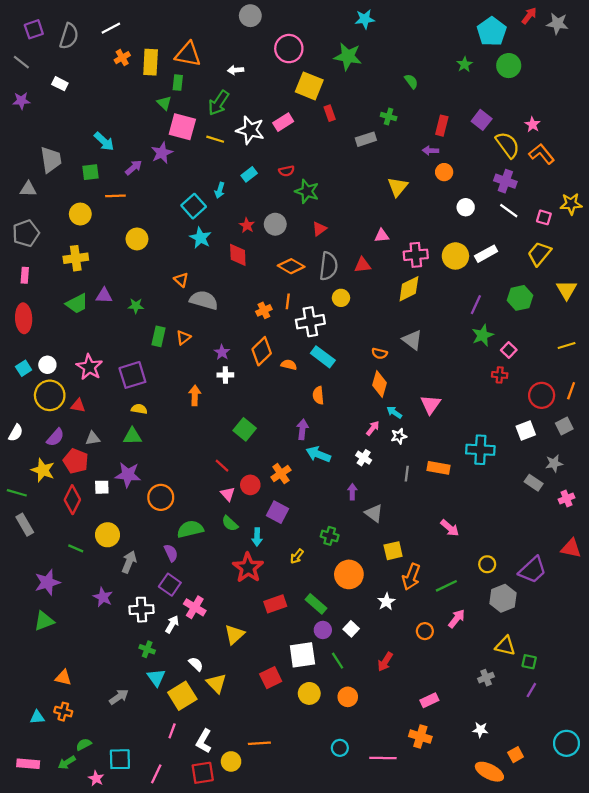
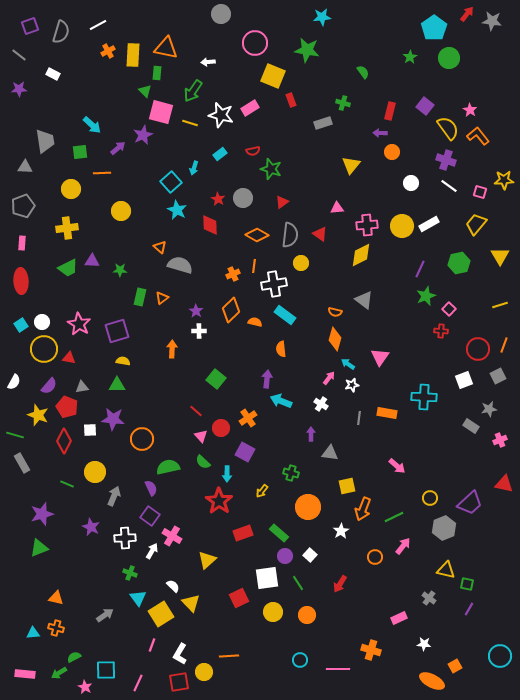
red triangle: (363, 265) -> (320, 234), turned 42
gray triangle: (374, 513) -> (330, 453), turned -30
gray cross: (486, 678) -> (429, 598), turned -32
pink rectangle: (429, 700) -> (399, 618), moved

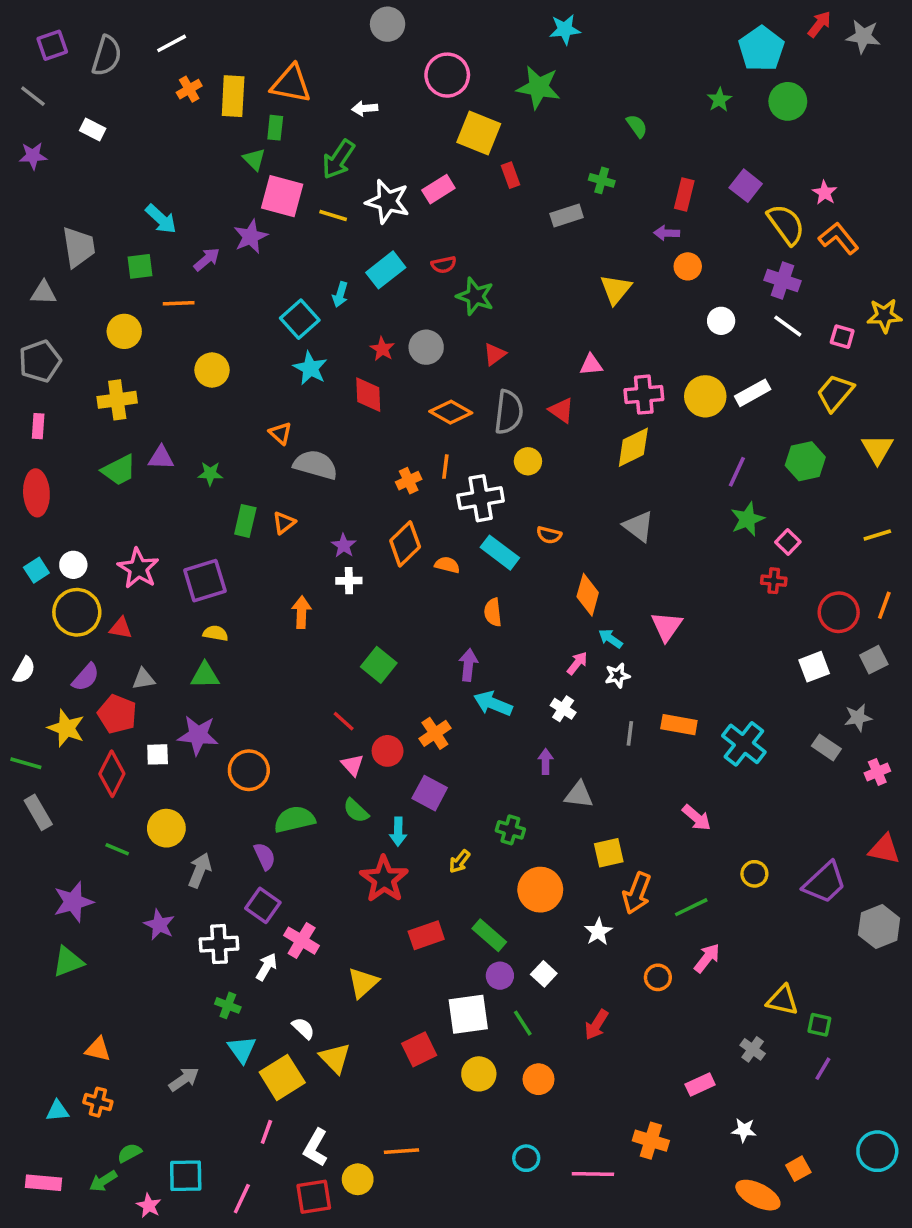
cyan rectangle: (220, 154) -> (386, 270), size x1.5
orange semicircle: (335, 312) -> (549, 535), moved
cyan cross: (424, 397) -> (744, 744), moved, turned 35
gray hexagon: (444, 528) -> (879, 926), moved

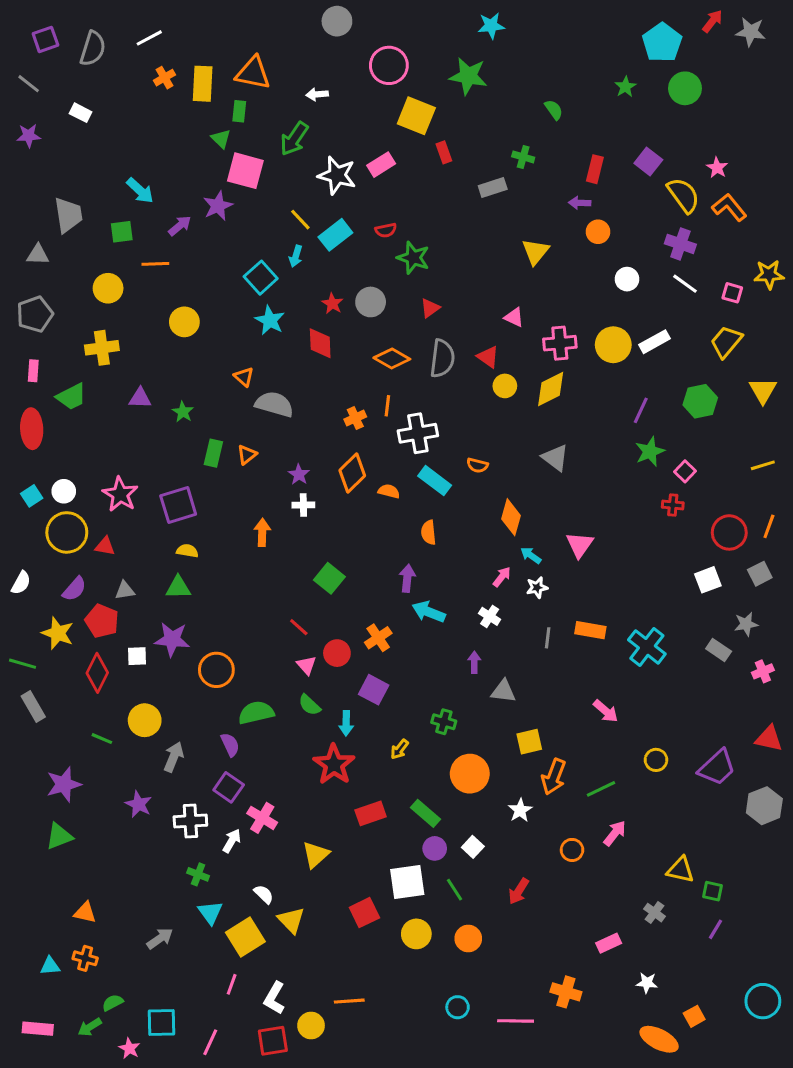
yellow line: (333, 216) -> (300, 220), moved, turned 30
pink triangle: (591, 365) -> (514, 317), turned 30
yellow circle: (528, 461) -> (505, 386), moved
green trapezoid: (119, 470) -> (71, 397), moved
green star: (210, 474) -> (183, 412), turned 30

